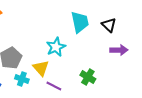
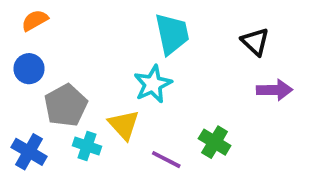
cyan trapezoid: (80, 22) -> (172, 34), moved
purple line: (54, 86) -> (166, 160), moved

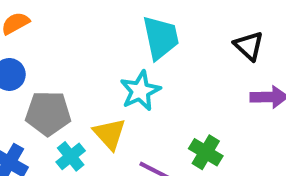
gray pentagon: (66, 105) -> (48, 113), turned 30
cyan cross: (87, 146) -> (71, 156), turned 32

